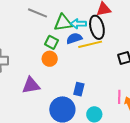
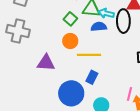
green square: (52, 42) -> (70, 19), moved
yellow line: (90, 44) -> (89, 55), moved

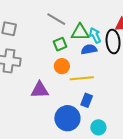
cyan arrow: (106, 13) -> (95, 35), turned 56
green square: (70, 19) -> (60, 44), turned 32

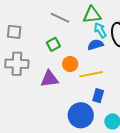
green triangle: (80, 32) -> (92, 15), moved
green square: (60, 44) -> (53, 44), moved
purple triangle: (40, 90) -> (49, 79), moved

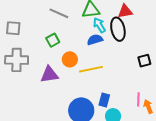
blue rectangle: (98, 96) -> (104, 100), moved

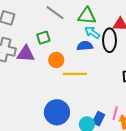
cyan arrow: (99, 25) -> (92, 32), turned -35
purple triangle: (49, 75) -> (26, 54), moved
blue rectangle: (104, 100) -> (99, 119), moved

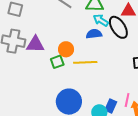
green square: (43, 38) -> (57, 62), moved
black ellipse: (109, 40) -> (118, 27), turned -30

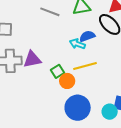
cyan arrow: (101, 20) -> (77, 44), moved
orange circle: (66, 49) -> (67, 81), moved

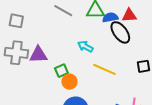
blue semicircle: (87, 36) -> (110, 17), moved
yellow line: (85, 66) -> (104, 69), moved, turned 30

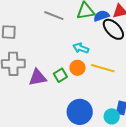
purple triangle: (38, 55) -> (37, 78), moved
orange circle: (69, 82) -> (77, 68), moved

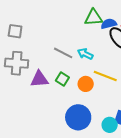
gray line: (54, 16) -> (63, 53), moved
orange circle: (77, 68) -> (86, 84), moved
green square: (60, 75) -> (62, 79), turned -32

